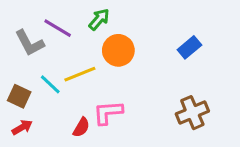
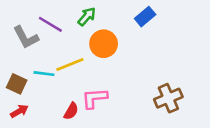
blue rectangle: (189, 47) -> (145, 17), moved
cyan line: (50, 84) -> (44, 74), turned -36

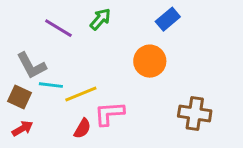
gray L-shape: (26, 37) -> (31, 66), moved
orange circle: (104, 44) -> (150, 61), moved
yellow line: (70, 64) -> (81, 94), moved
brown cross: (168, 98) -> (195, 113), turned 32

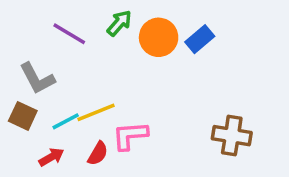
blue rectangle: (168, 19) -> (200, 39), moved
orange circle: (150, 61) -> (159, 37), moved
cyan line: (51, 85) -> (66, 121), moved, turned -35
red arrow: (22, 128) -> (51, 157), moved

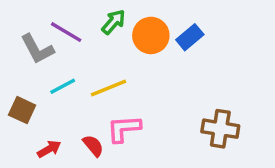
gray L-shape: (37, 78) -> (37, 49), moved
yellow line: (96, 112) -> (108, 88), moved
cyan line: (66, 121) -> (63, 86), moved
red semicircle: (98, 153) -> (93, 146), turned -70

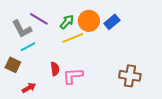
green arrow: (114, 22) -> (67, 22), moved
cyan line: (63, 86) -> (28, 47), moved
yellow line: (108, 88) -> (73, 38), moved
red semicircle: (93, 146) -> (55, 69), moved, turned 32

